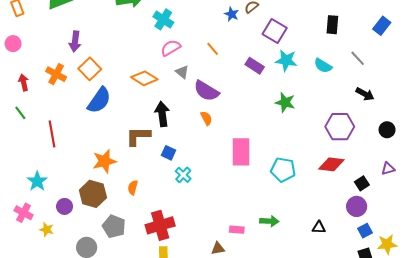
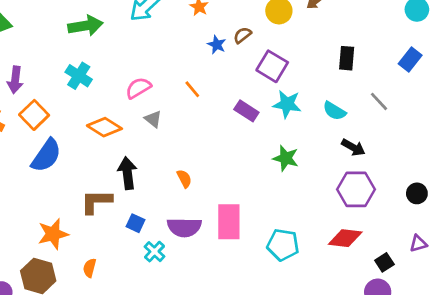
cyan cross: (163, 19) -> (79, 76), moved
purple semicircle: (206, 91) -> (184, 227), moved, turned -30
black arrow: (365, 94) -> (353, 147), moved

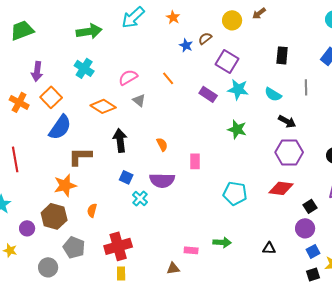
gray line: (379, 101) -> (306, 87), turned 42
brown L-shape: (96, 202) -> (80, 156), moved
pink rectangle: (229, 222) -> (195, 161), moved, size x0.6

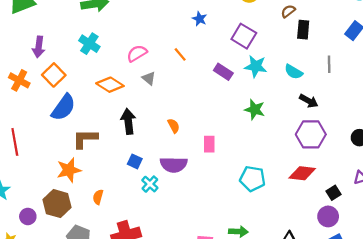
brown semicircle: (205, 38) -> (288, 11), moved

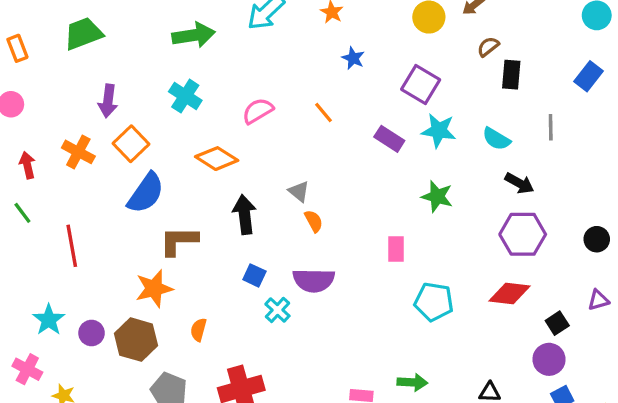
gray triangle: (149, 78) -> (299, 191), moved
pink rectangle: (209, 144) -> (396, 249), moved
purple circle: (28, 216) -> (92, 333), moved

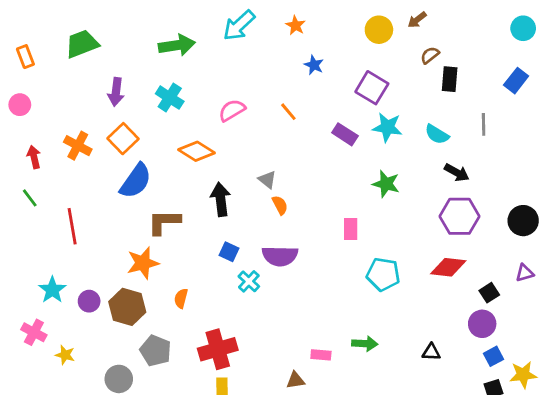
purple arrow: (108, 101) -> (116, 92), moved
black circle: (597, 239) -> (523, 221), size x1.4

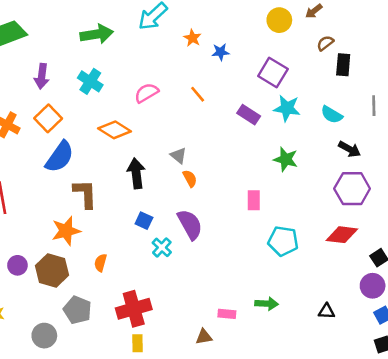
orange star: (296, 25) -> (192, 38), moved
blue star: (314, 65) -> (221, 52), turned -30
brown L-shape: (164, 222) -> (85, 194), turned 88
purple semicircle: (280, 256) -> (190, 224), turned -120

